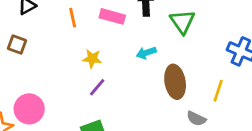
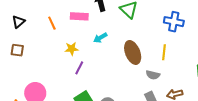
cyan arrow: (146, 53) -> (100, 38), moved

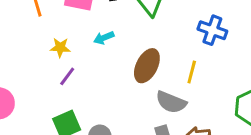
brown ellipse: (133, 52) -> (147, 66), turned 40
gray semicircle: (153, 75) -> (171, 102), size x1.5

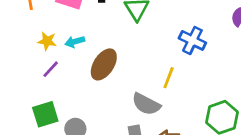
cyan arrow: (104, 38) -> (75, 42), moved
brown ellipse: (147, 66) -> (104, 64), moved

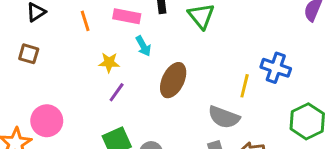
blue cross: (192, 40) -> (276, 68), moved
cyan arrow: (75, 42) -> (143, 46), moved, turned -96

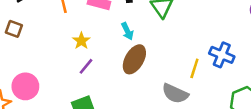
cyan arrow: (143, 46) -> (127, 31), moved
yellow star: (109, 62) -> (81, 41), turned 30

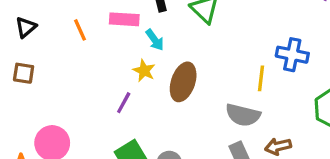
cyan arrow: (127, 31) -> (155, 40), moved
yellow star: (81, 41) -> (144, 71), moved

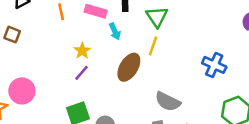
yellow star: (144, 71) -> (82, 51), moved
yellow line: (261, 78) -> (153, 46), moved

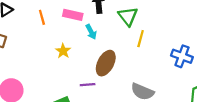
yellow line: (153, 46) -> (141, 39), moved
purple line: (81, 73) -> (88, 85), moved, turned 48

